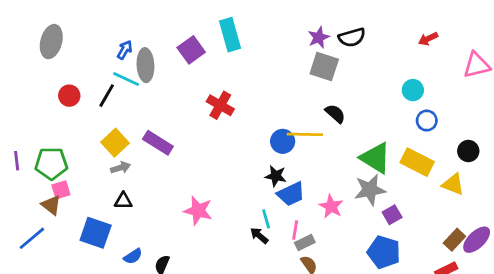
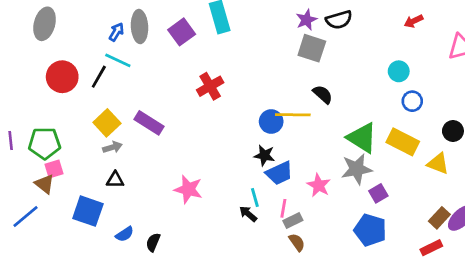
gray ellipse: (145, 65) -> (140, 27), moved
red circle: (69, 96) -> (62, 77), size x1.5
red cross: (220, 105) -> (210, 86), turned 30

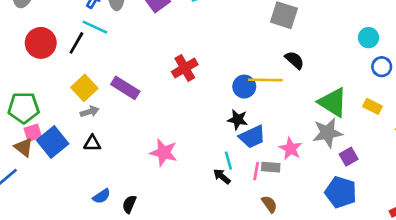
red cross: (210, 86) -> (185, 68), moved
yellow rectangle: (403, 142) -> (372, 106), size x0.6
blue square: (88, 211) -> (53, 142), moved, turned 32
gray rectangle: (293, 221) -> (271, 167), moved, turned 30

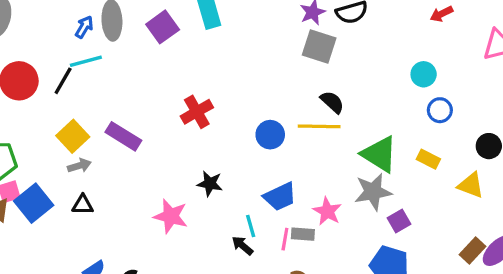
cyan line: (95, 27) -> (86, 61), turned -40
yellow line: (265, 80) -> (319, 126), moved
black star: (238, 120) -> (210, 184), moved

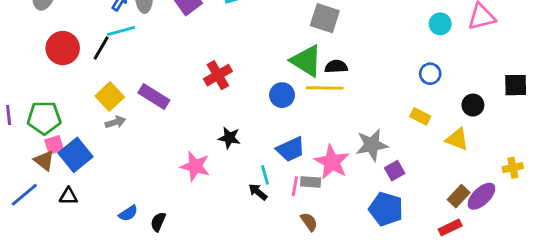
cyan circle: (424, 74) -> (440, 24), moved
black semicircle: (332, 102) -> (336, 67), turned -45
green triangle: (379, 154) -> (306, 61), moved
black triangle: (83, 205) -> (68, 196), moved
pink star: (327, 211) -> (332, 162), size x1.4

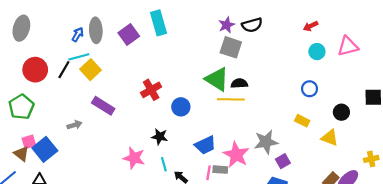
blue circle: (282, 95) -> (181, 107), moved
yellow square: (110, 96) -> (90, 70), moved
green pentagon: (44, 118) -> (21, 107), moved, turned -30
cyan line: (265, 175) -> (164, 164), moved

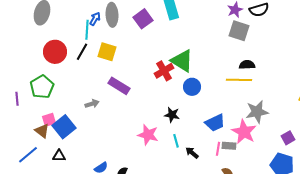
cyan line: (79, 57) -> (87, 30), moved, turned -72
yellow square: (90, 70) -> (107, 52), turned -30
green triangle: (217, 79) -> (182, 61), moved
gray star: (266, 142) -> (257, 112), moved

